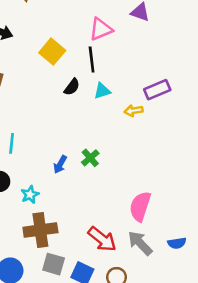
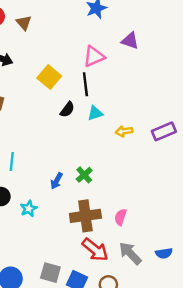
purple rectangle: (157, 90) -> (164, 131), moved
pink semicircle: (140, 206) -> (120, 217), moved, size x0.6
brown cross: (40, 230) -> (85, 216), moved

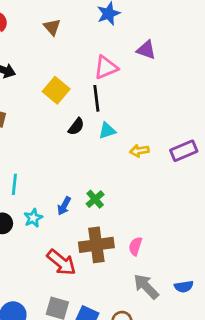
brown triangle: (24, 23) -> (52, 27), moved
cyan star: (29, 209) -> (33, 218), moved
red arrow: (95, 250) -> (61, 262), moved

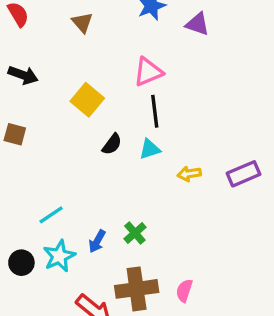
purple triangle: (146, 50) -> (197, 24), moved
black line: (96, 98) -> (155, 111), moved
cyan line: (14, 184) -> (51, 215), moved, turned 50
cyan star: (33, 218) -> (59, 256), size x1.4

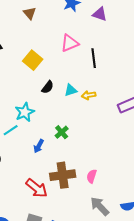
black line: (155, 111) -> (94, 58), moved
yellow arrow: (189, 174) -> (89, 95), moved
green cross: (135, 233) -> (62, 132), moved
cyan star: (59, 256) -> (25, 112), moved

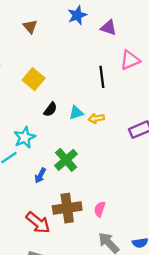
pink triangle: (70, 43) -> (130, 60), moved
green cross: (62, 132) -> (66, 160), size x1.5

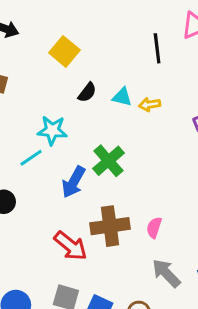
cyan triangle: (76, 113) -> (122, 97), turned 32
cyan star: (25, 137) -> (52, 130), turned 30
blue arrow: (40, 176) -> (74, 182), size x1.5

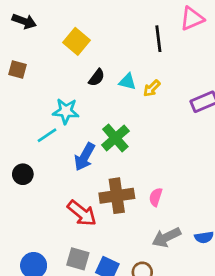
yellow arrow: (150, 105) -> (152, 88), turned -36
gray arrow: (166, 273) -> (166, 237), turned -72

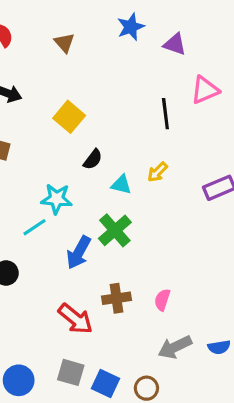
cyan triangle: (128, 82) -> (121, 185), moved
brown cross: (117, 196) -> (116, 298), size x0.7

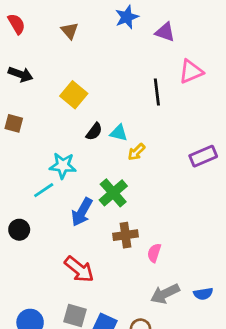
yellow arrow: (158, 172) -> (136, 152), moved
cyan triangle: (121, 185) -> (119, 133), moved
brown cross: (116, 298) -> (125, 235), moved

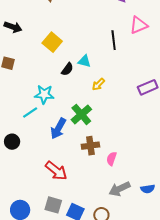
cyan triangle: (119, 133) -> (84, 61), moved

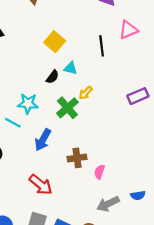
yellow square: (52, 42) -> (55, 42), moved
cyan line: (30, 112) -> (13, 123), turned 63
green cross: (81, 114) -> (67, 108), moved
blue semicircle: (148, 189) -> (138, 195), moved

